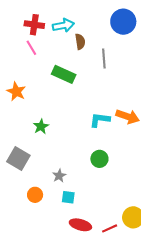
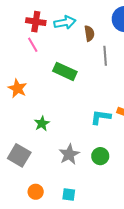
brown semicircle: (80, 42) -> (89, 33), moved
gray star: (59, 176) -> (69, 154), moved, size x1.5

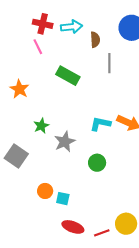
gray star: (69, 154) -> (65, 142), moved
orange circle: (36, 192) -> (45, 191), moved

